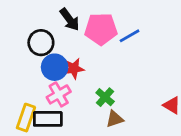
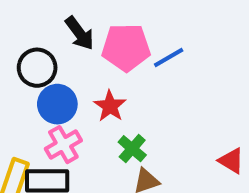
red star: (74, 69) -> (110, 106), moved, turned -30

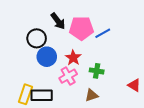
pink cross: (63, 145) -> (68, 76), moved
green cross: (132, 149) -> (97, 71), moved, turned -32

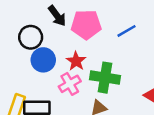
blue line: (103, 33) -> (126, 31), moved
green cross: (97, 71) -> (105, 78), size x1.6

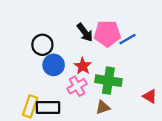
black arrow: (57, 16) -> (85, 32), moved
pink pentagon: (86, 25) -> (107, 34), moved

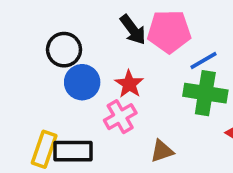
blue line: (127, 39) -> (204, 60), moved
green cross: (108, 81) -> (205, 93), moved

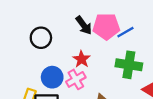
blue line: (204, 60) -> (125, 32), moved
blue circle: (82, 82) -> (52, 77), moved

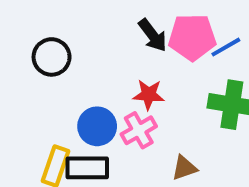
black circle: (41, 38) -> (52, 57), moved
red star: (81, 59) -> (149, 95), turned -30

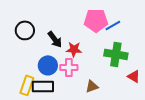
black arrow: (153, 35) -> (55, 39), moved
pink cross: (139, 130) -> (69, 67), turned 30

